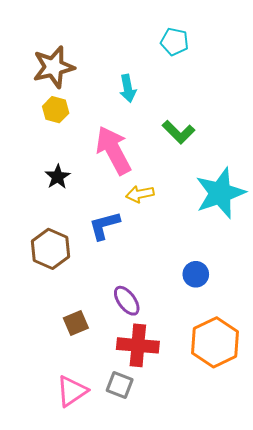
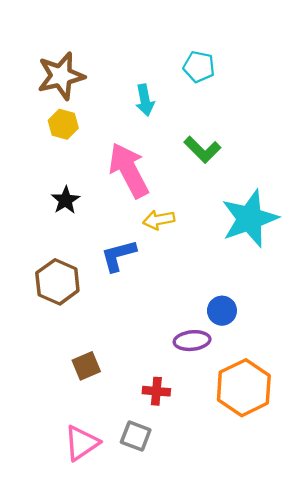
cyan pentagon: (174, 42) -> (199, 67), moved
purple ellipse: (127, 301) -> (192, 341), moved, turned -60
red cross: (138, 345) -> (156, 391), size x0.6

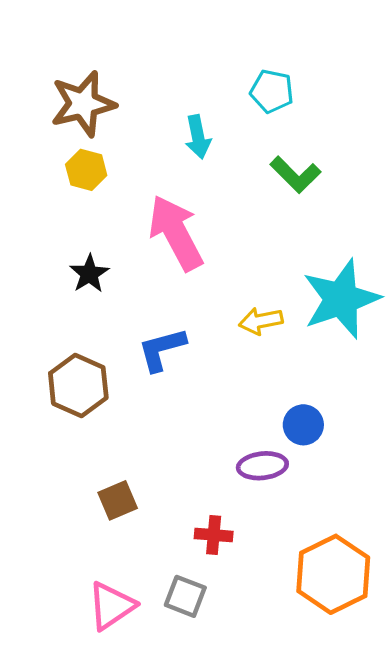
green L-shape: (202, 150) -> (295, 175), moved
yellow arrow: (159, 220) -> (261, 321), moved
orange hexagon: (244, 388) -> (333, 574), moved

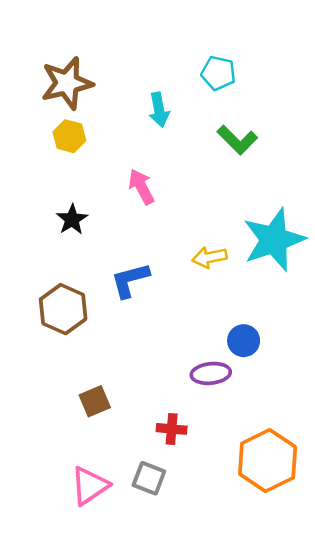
pink arrow: (176, 233) -> (141, 187), size x0.6

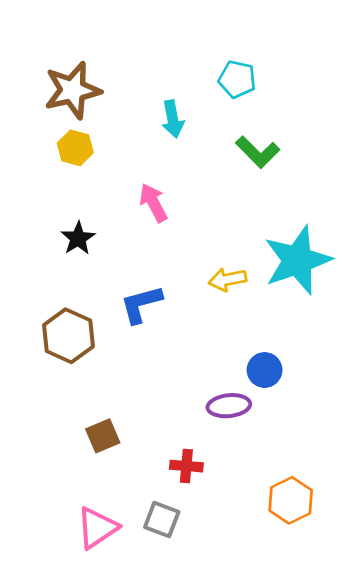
orange hexagon: (268, 461) -> (291, 500), size x0.7

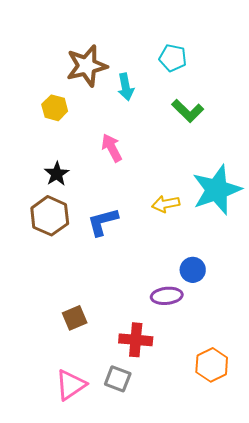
brown star: (73, 90) -> (87, 66), moved
brown hexagon: (68, 336) -> (50, 216), moved
red cross: (186, 466) -> (136, 340), size x1.4

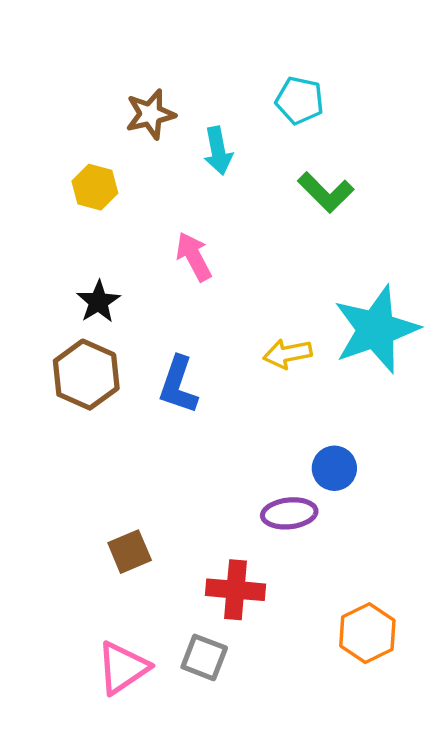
brown star: (87, 66) -> (150, 114), size x0.7
blue L-shape: (103, 222) -> (178, 385), turned -56

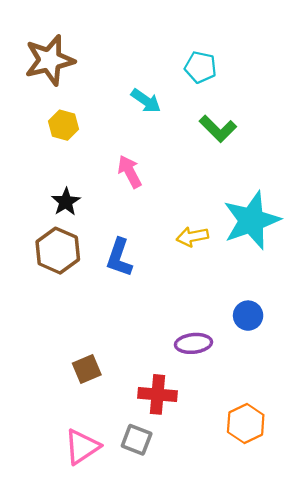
brown star: (150, 114) -> (50, 60), moved, size x1.5
cyan arrow: (218, 151) -> (146, 101), turned -44
blue circle: (334, 468) -> (248, 316), moved

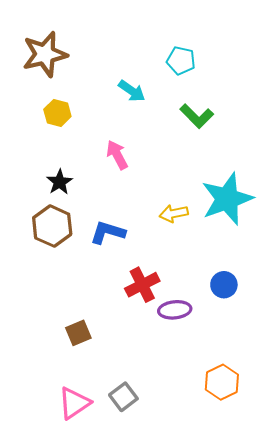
blue L-shape: (119, 258) -> (108, 232), turned 88
red cross: (158, 394) -> (142, 285), moved, turned -32
gray square: (137, 440) -> (123, 397), turned 32

